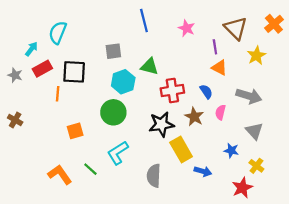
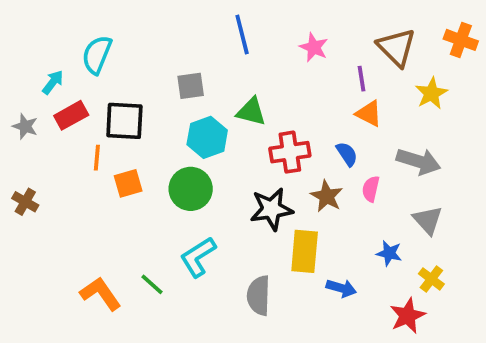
orange cross: (274, 24) -> (461, 40), turned -30
orange square: (75, 131) -> (128, 183), moved
yellow rectangle: (181, 149) -> (305, 251), turned 35

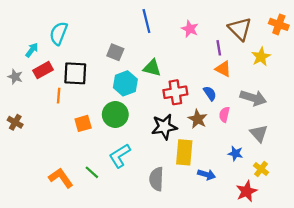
gray square: (191, 86) -> (115, 52), turned 30
orange square: (128, 183) -> (83, 123), moved

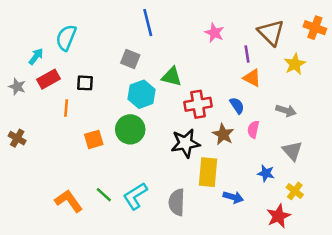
blue line: (146, 21) -> (148, 23), moved
black square: (75, 73) -> (85, 83), size x0.6
gray arrow: (253, 98) -> (286, 111), size x0.7
cyan L-shape: (120, 156) -> (135, 196), moved

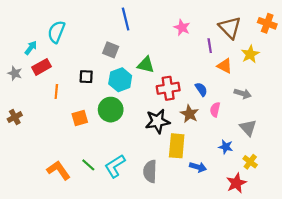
orange triangle: (252, 78) -> (225, 66), moved
black square: (85, 83) -> (86, 77), moved
brown cross: (17, 138) -> (15, 117), turned 32

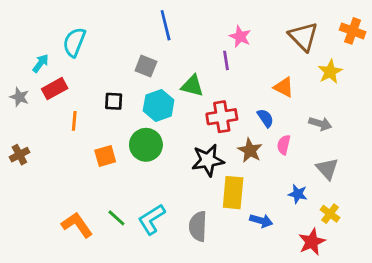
purple line: (210, 46) -> (226, 60), moved
orange triangle: (225, 66) -> (284, 87), moved

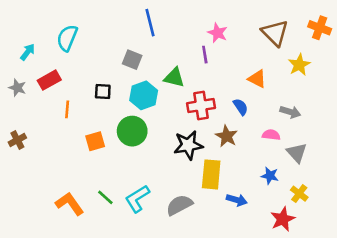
cyan arrow: (41, 63) -> (28, 52), moved
pink semicircle: (284, 145) -> (271, 135), moved, turned 84
gray semicircle: (198, 226) -> (179, 205), turned 60

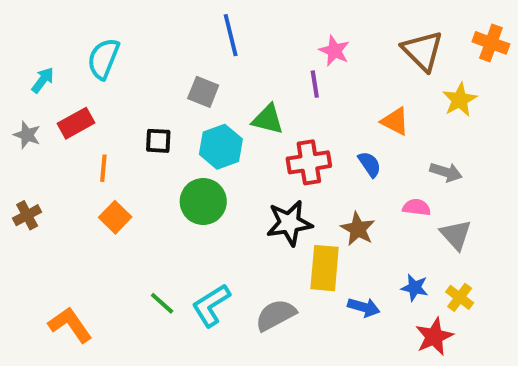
brown star: (227, 136) -> (358, 229), moved
orange square: (95, 141) -> (115, 217), moved, turned -30
blue star: (270, 176) -> (415, 288), moved
orange L-shape: (70, 204) -> (70, 325), moved

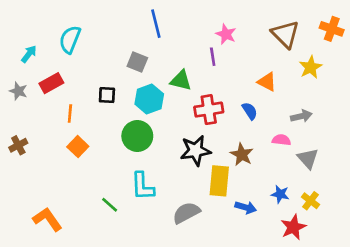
gray arrow: (446, 172) -> (301, 116), turned -30
cyan L-shape: (211, 305) -> (143, 186), moved, turned -60

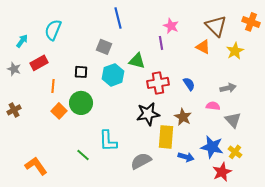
orange triangle: (267, 82) -> (203, 47), moved
green circle: (137, 136) -> (81, 103), moved
blue star: (280, 194) -> (212, 147), size x1.6

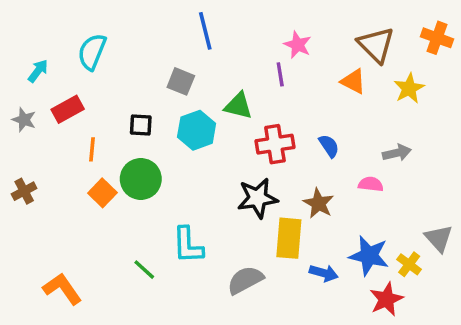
gray triangle: (233, 120) -> (439, 238), moved

